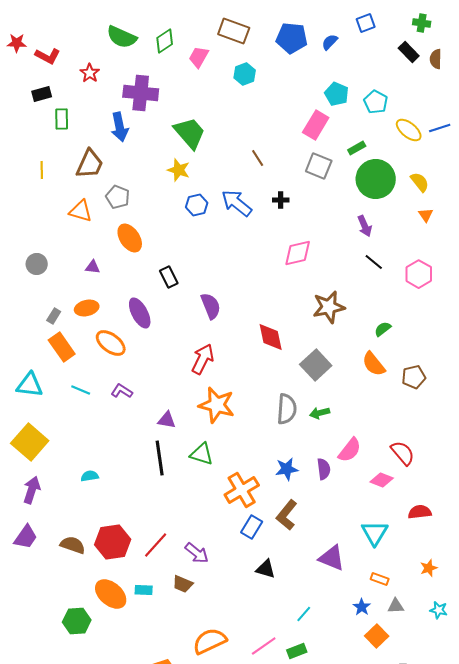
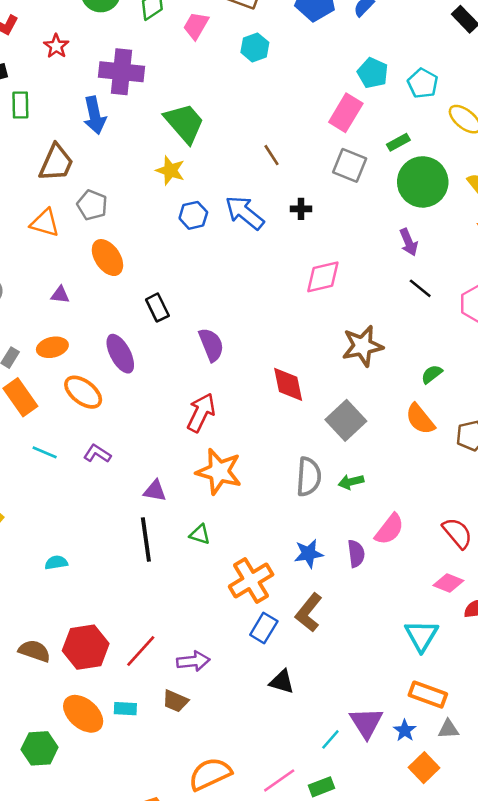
green triangle: (202, 454) -> (200, 534), size x0.7
pink diamond: (382, 480) -> (448, 583), moved
purple arrow: (197, 553) -> (193, 661), turned -45
purple triangle: (332, 558) -> (366, 723), moved, turned 36
orange rectangle: (380, 579) -> (428, 695), size x1.6

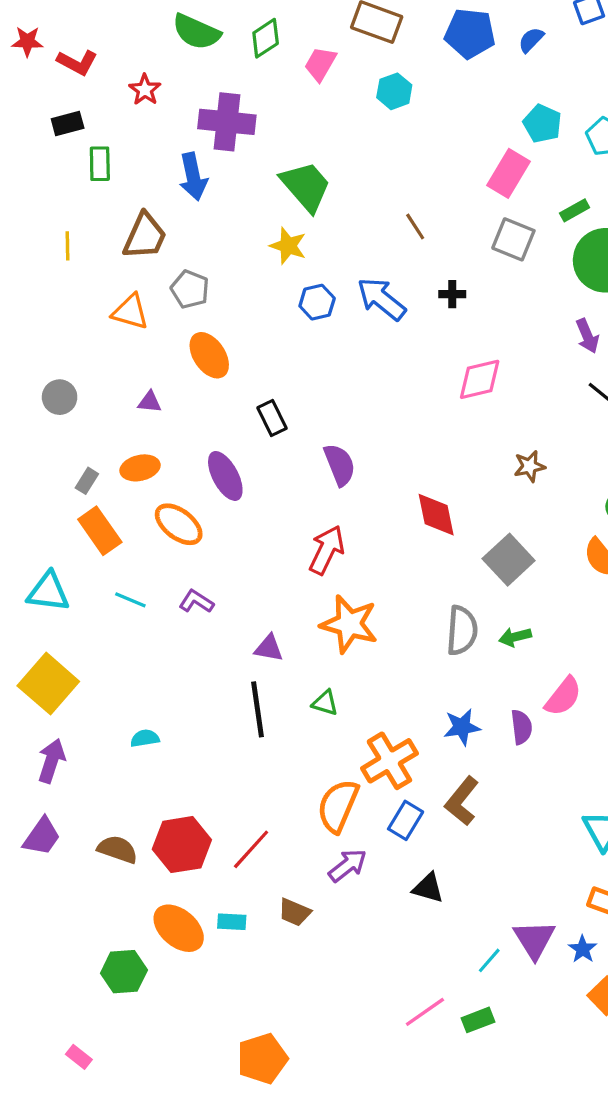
brown star: (362, 346) -> (529, 466), size x0.6
purple arrow: (193, 661) -> (348, 865), moved, turned -32
orange semicircle: (210, 774) -> (338, 806), moved, turned -42

